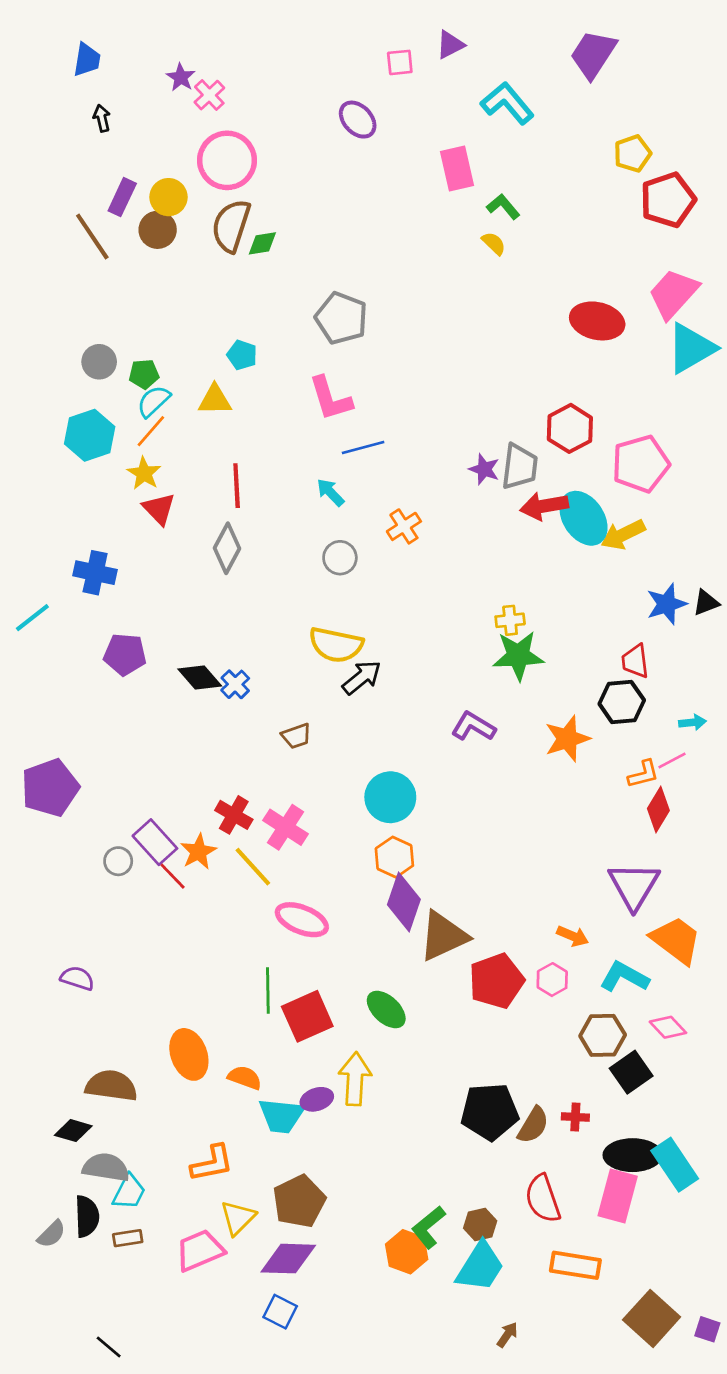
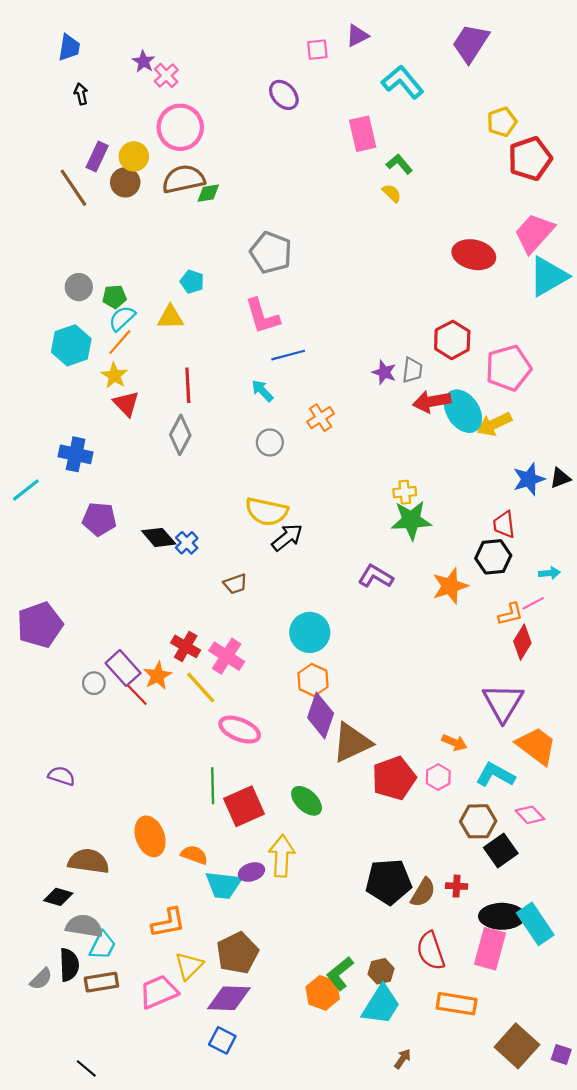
brown semicircle: (231, 226) -> (183, 179), turned 60
gray trapezoid: (520, 467) -> (412, 370), size x0.7
brown rectangle: (128, 1238) -> (101, 982), size x1.4

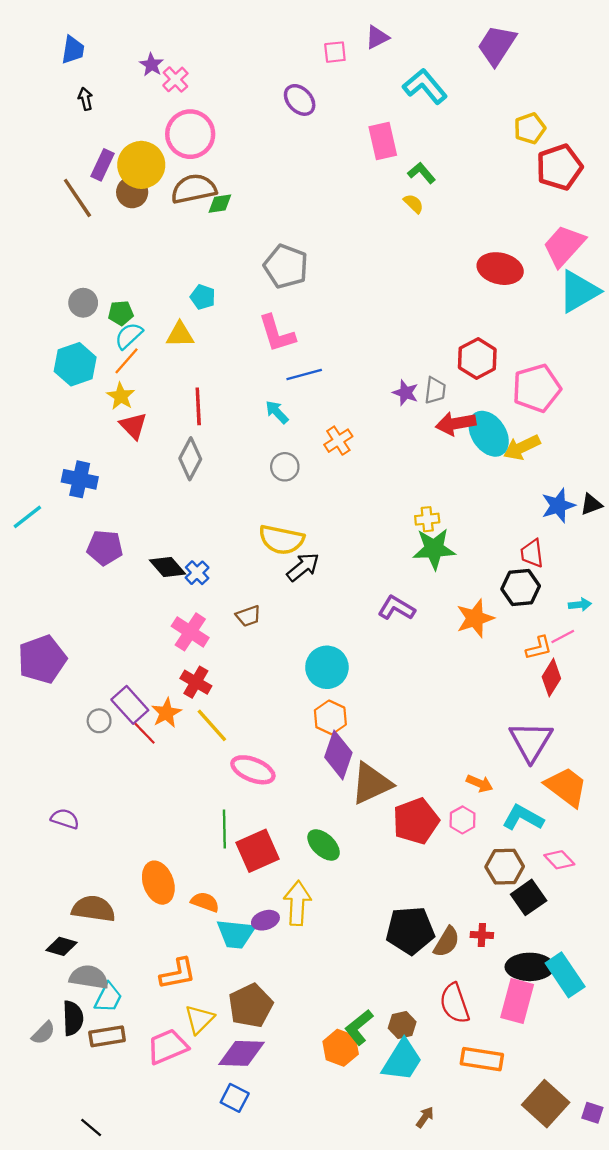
yellow circle: (134, 156) -> (141, 165), size x1.5
pink cross: (227, 656) -> (190, 632), moved

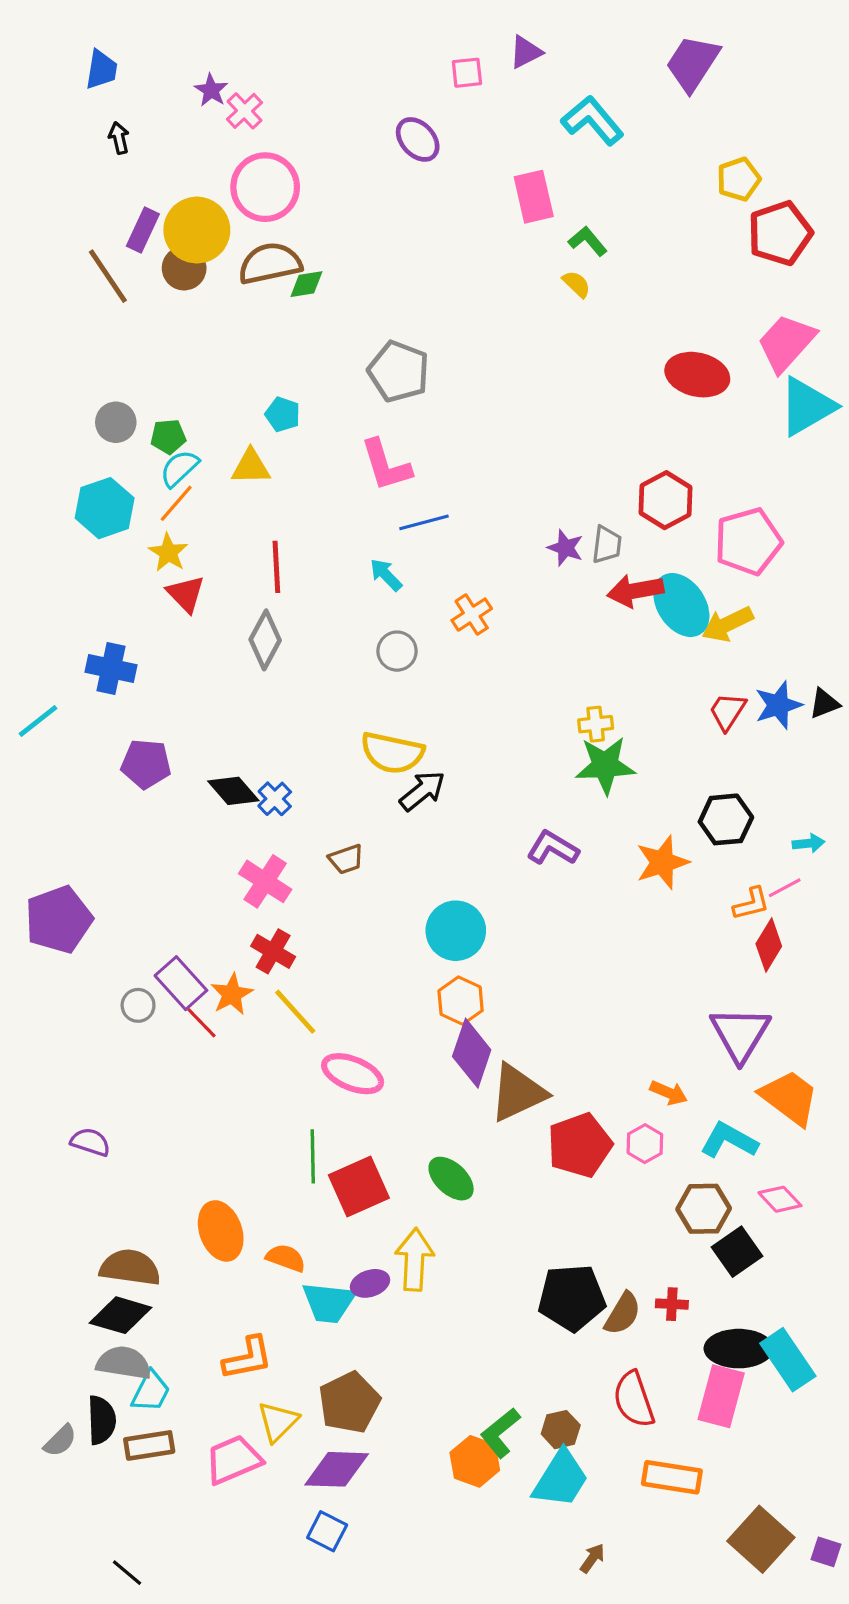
red trapezoid: (532, 553) -> (727, 711), moved, turned 40
black diamond: (62, 946) -> (121, 1315), moved, size x1.4

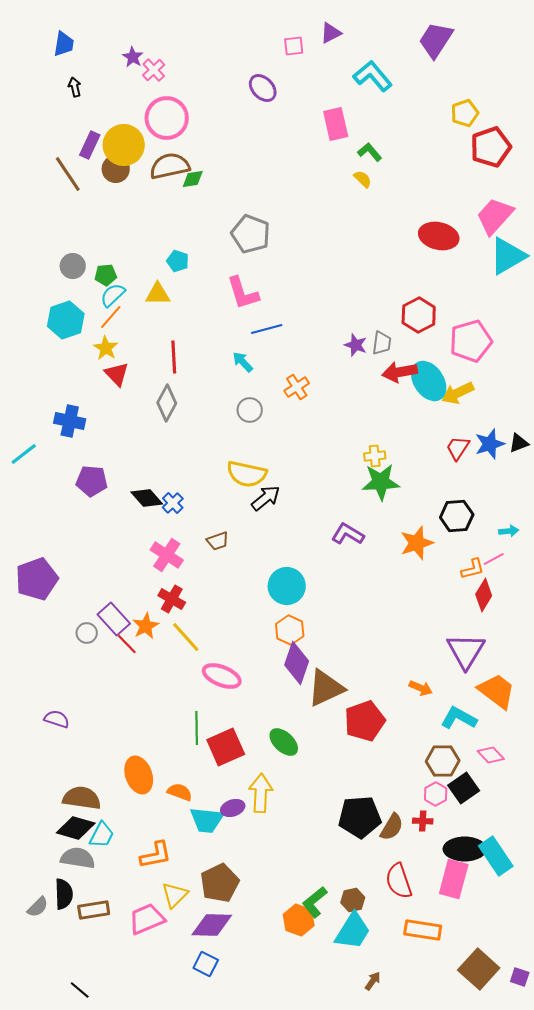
pink hexagon: (645, 1144) -> (436, 794), moved
cyan trapezoid: (151, 1391) -> (102, 835), moved

